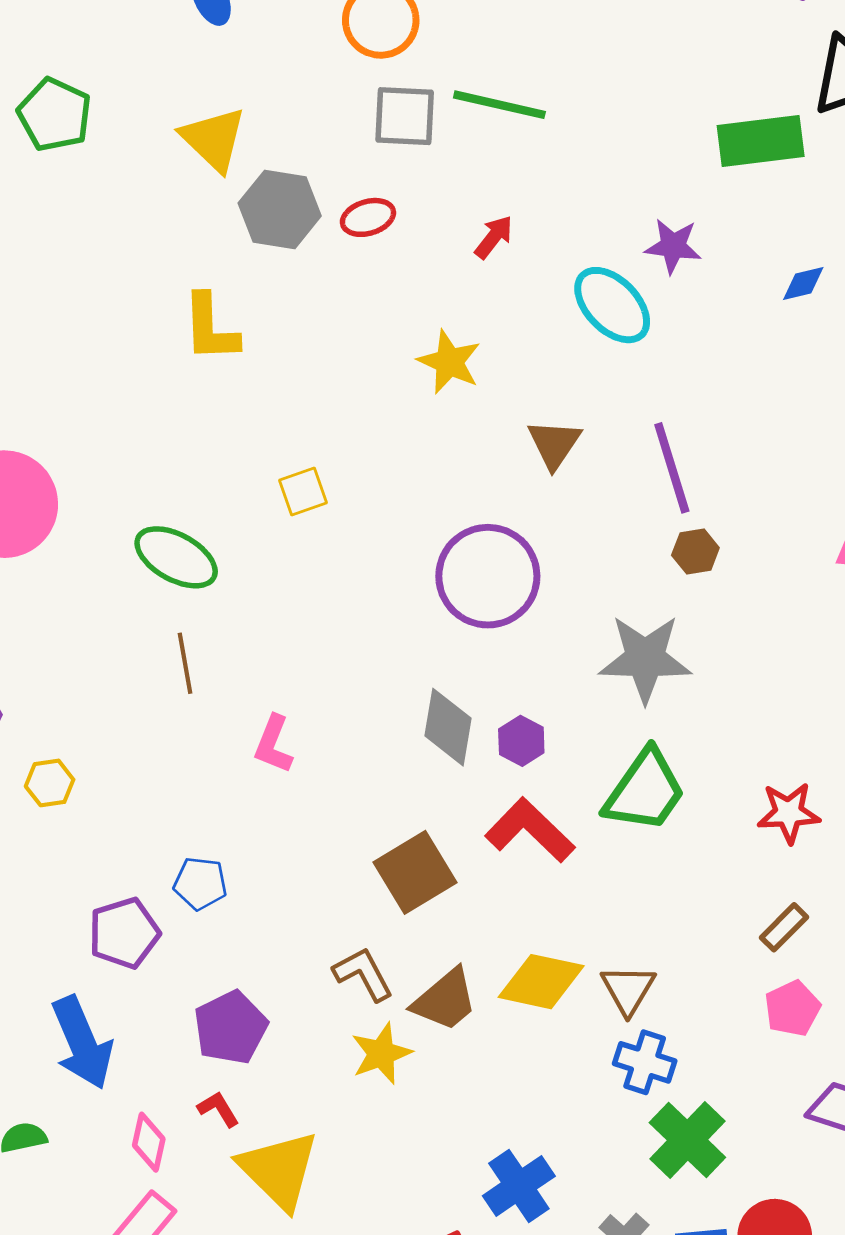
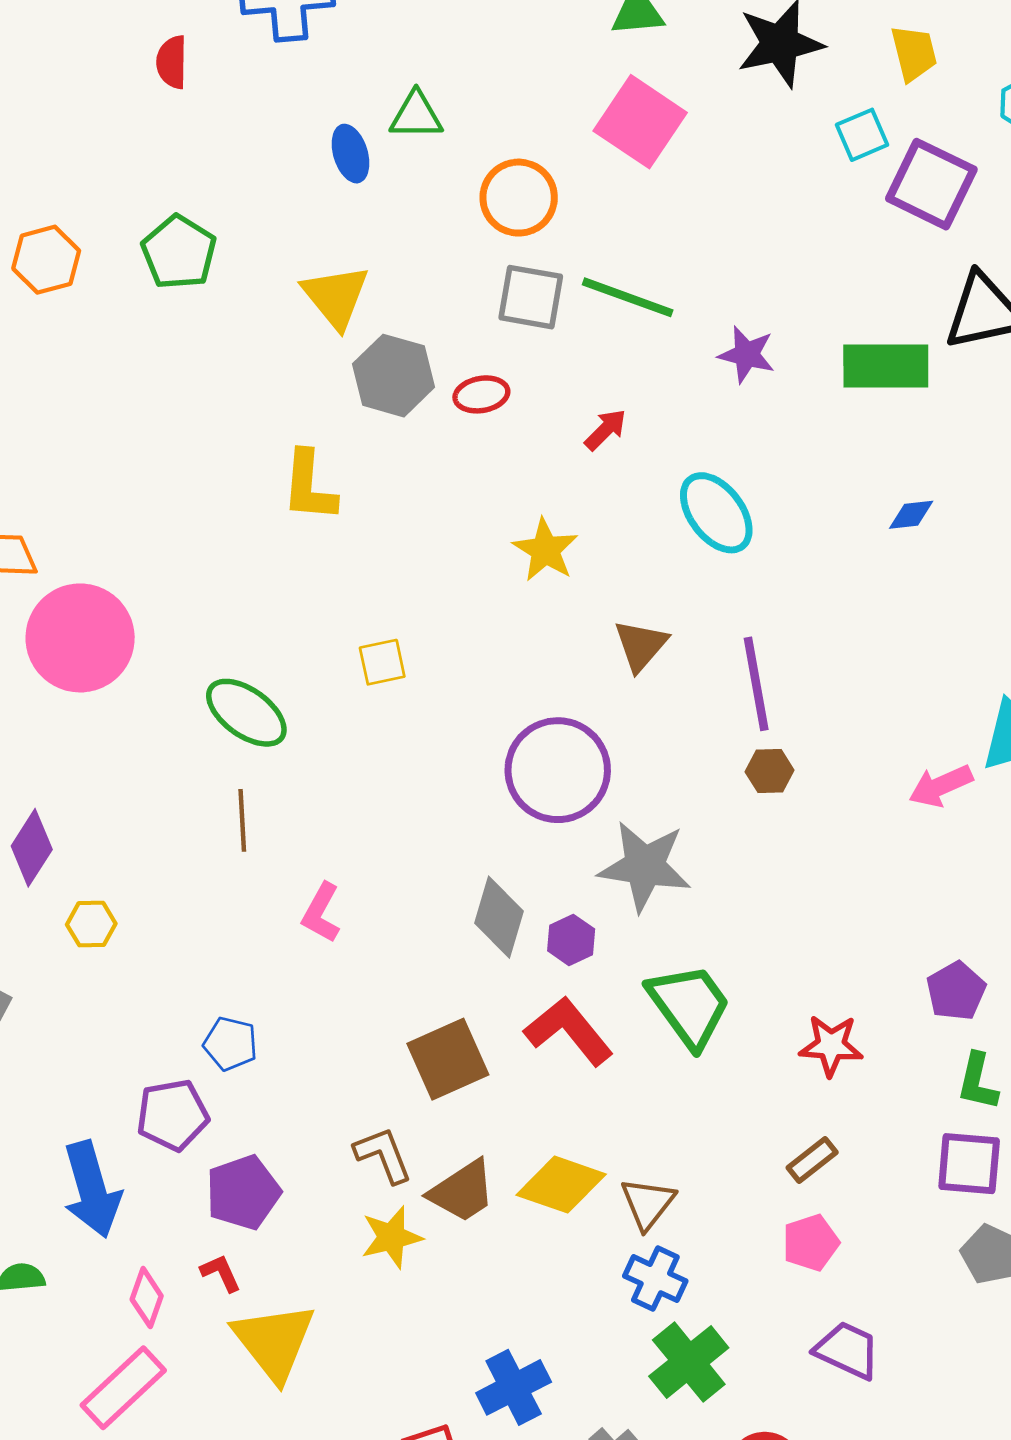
purple star: (673, 246) -> (747, 354), moved
gray star: (645, 659) -> (645, 866), moved
green trapezoid: (645, 791) -> (689, 1006), turned -78
purple pentagon: (124, 933) -> (173, 1115), moved

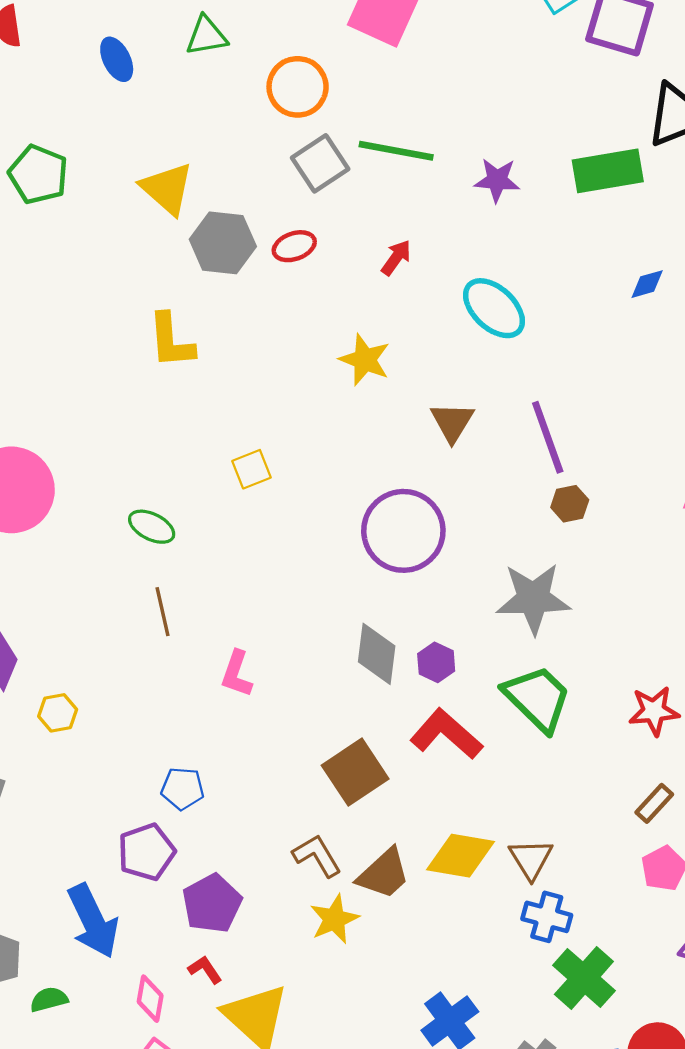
blue ellipse: (351, 154) -> (117, 59), moved
gray square: (531, 297) -> (320, 163), turned -34
green ellipse: (246, 713) -> (152, 527), size x0.7
gray star: (645, 866) -> (533, 598), moved

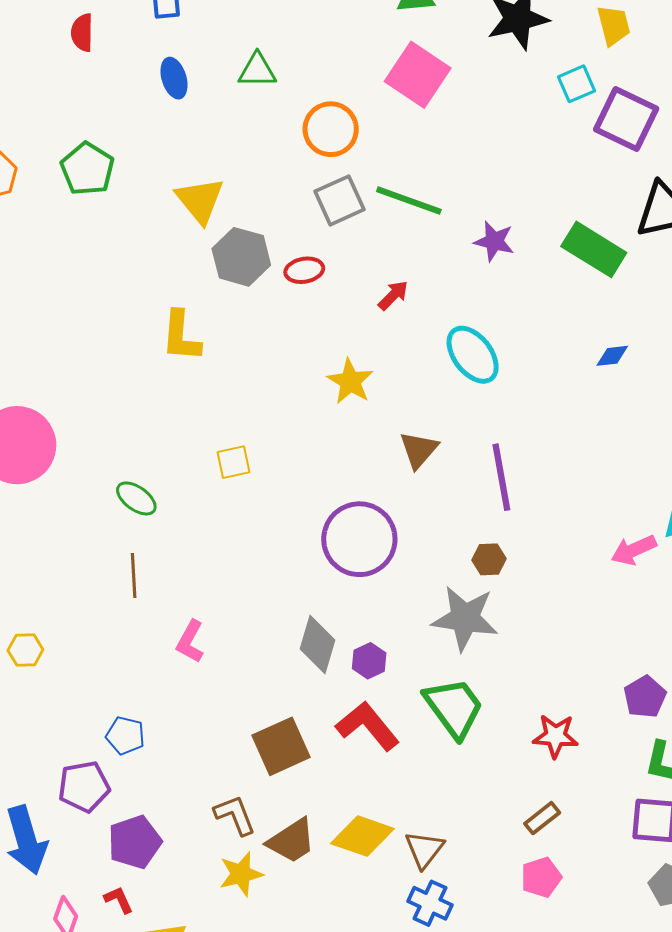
green rectangle: (608, 171) -> (594, 249), turned 32
brown hexagon: (570, 504) -> (489, 559), moved

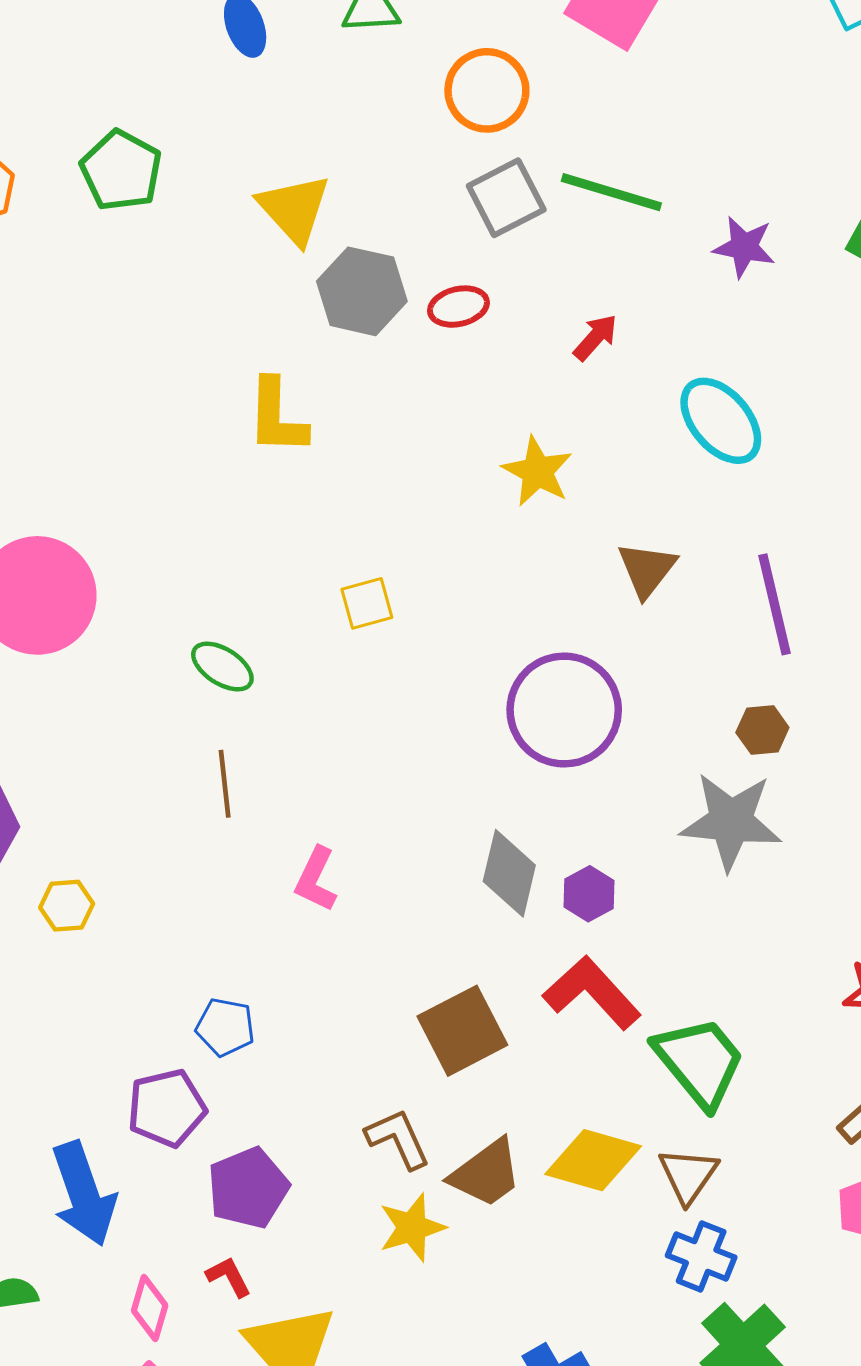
green trapezoid: (454, 708) -> (700, 1062), moved

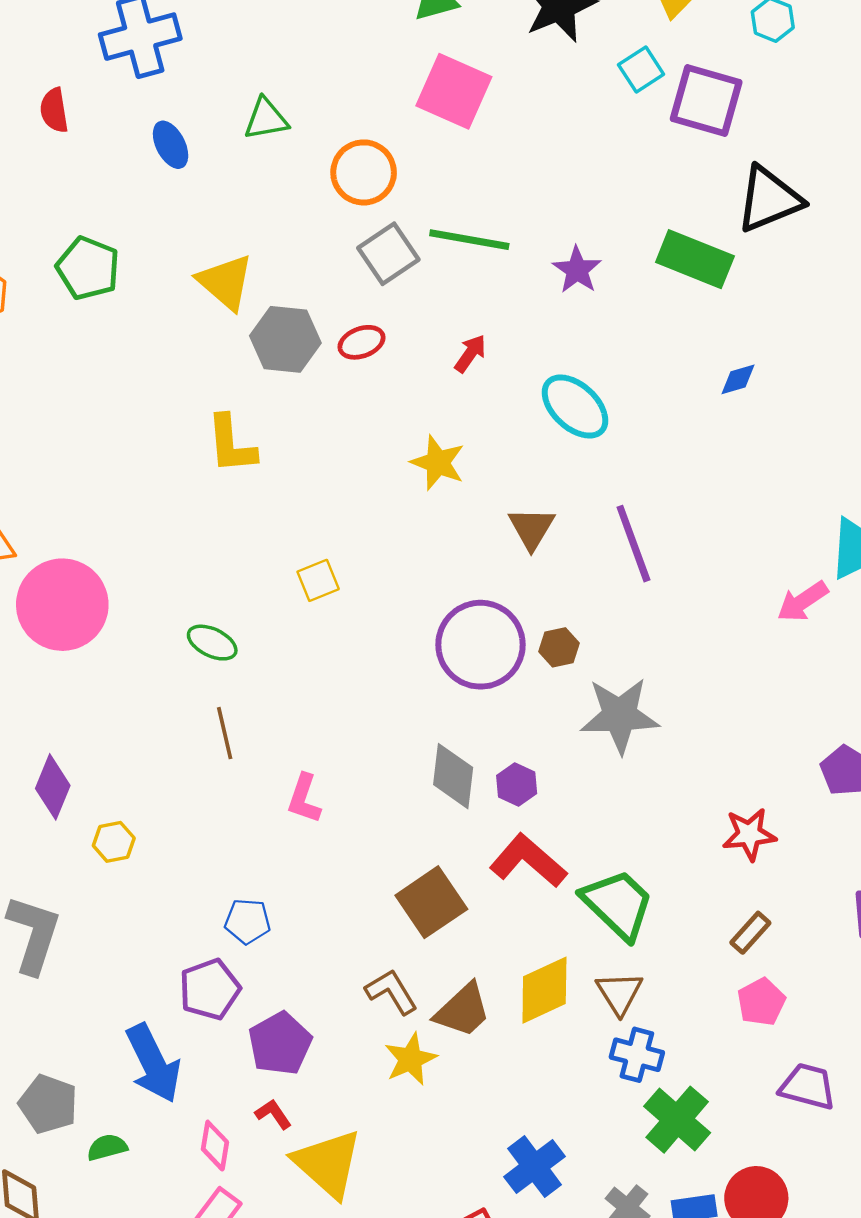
purple star: (744, 247) -> (577, 270), turned 30
brown hexagon: (762, 730) -> (559, 647), moved
yellow diamond: (593, 1160) -> (544, 990), turned -34

